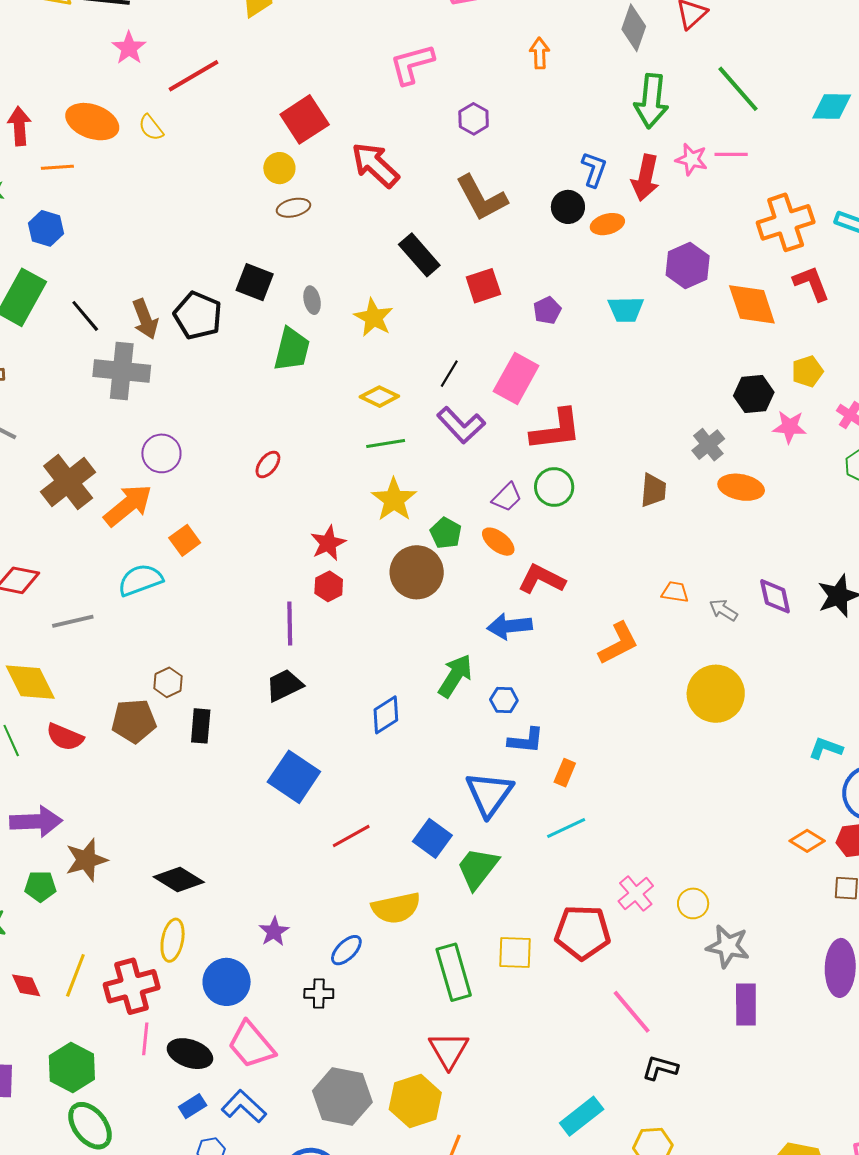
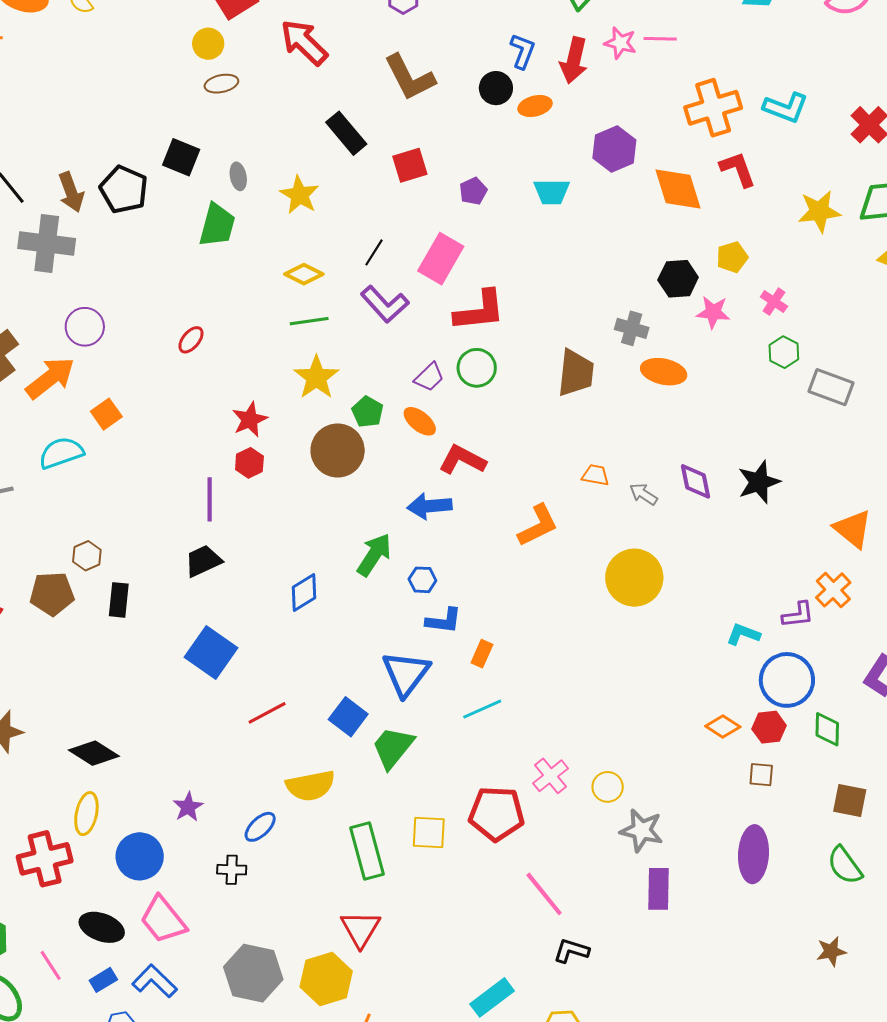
gray cross: (708, 445) -> (632, 328), turned -36
brown trapezoid: (653, 490) -> (576, 373), size x1.4
pink line: (145, 1039) -> (51, 965), moved, turned -40

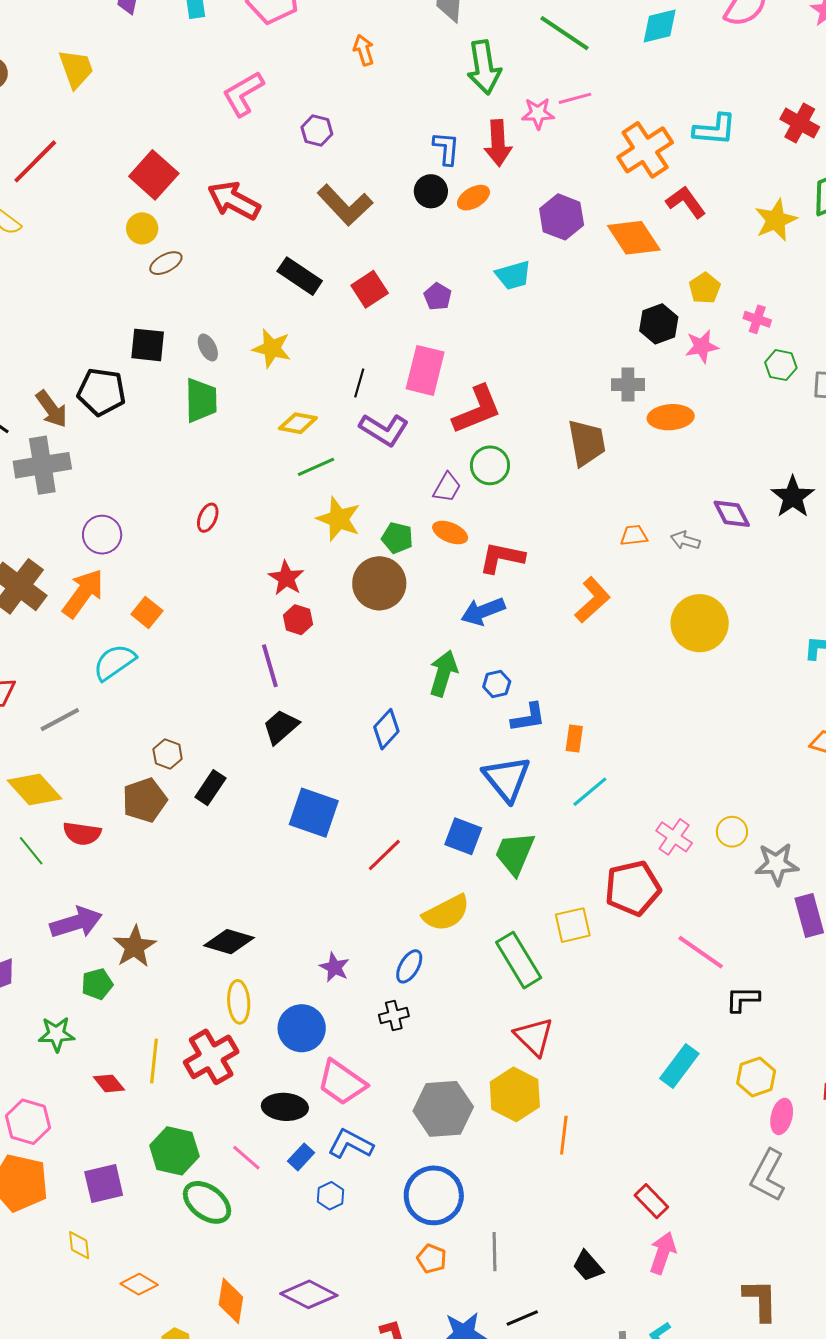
black rectangle: (119, 600) -> (210, 788), turned 44

